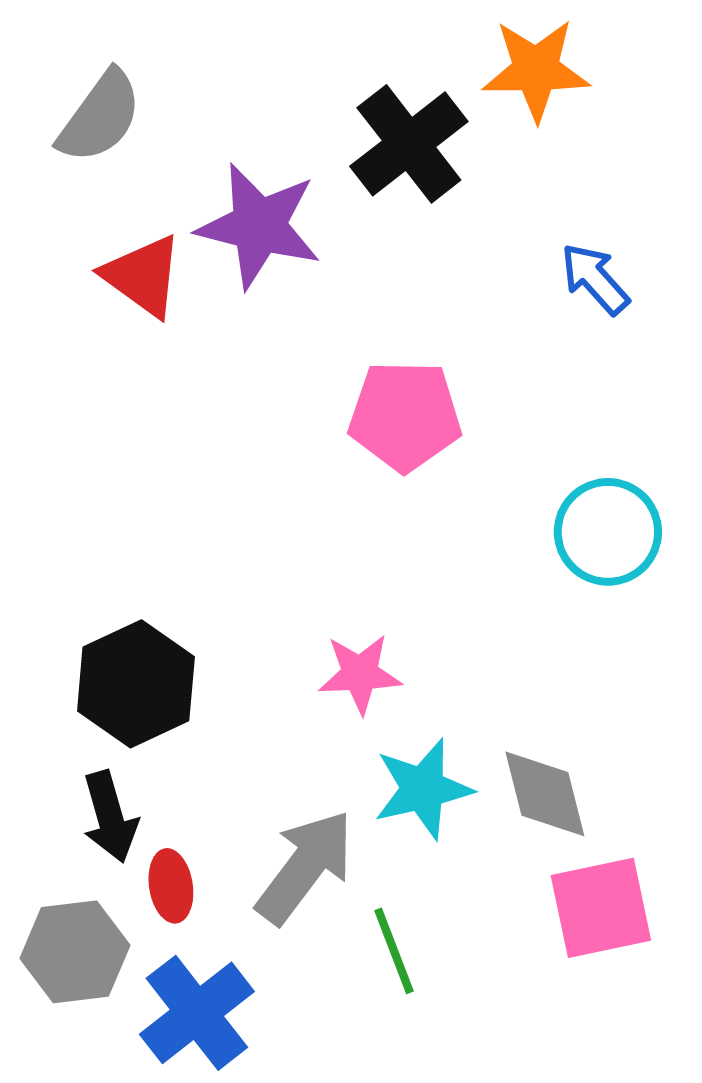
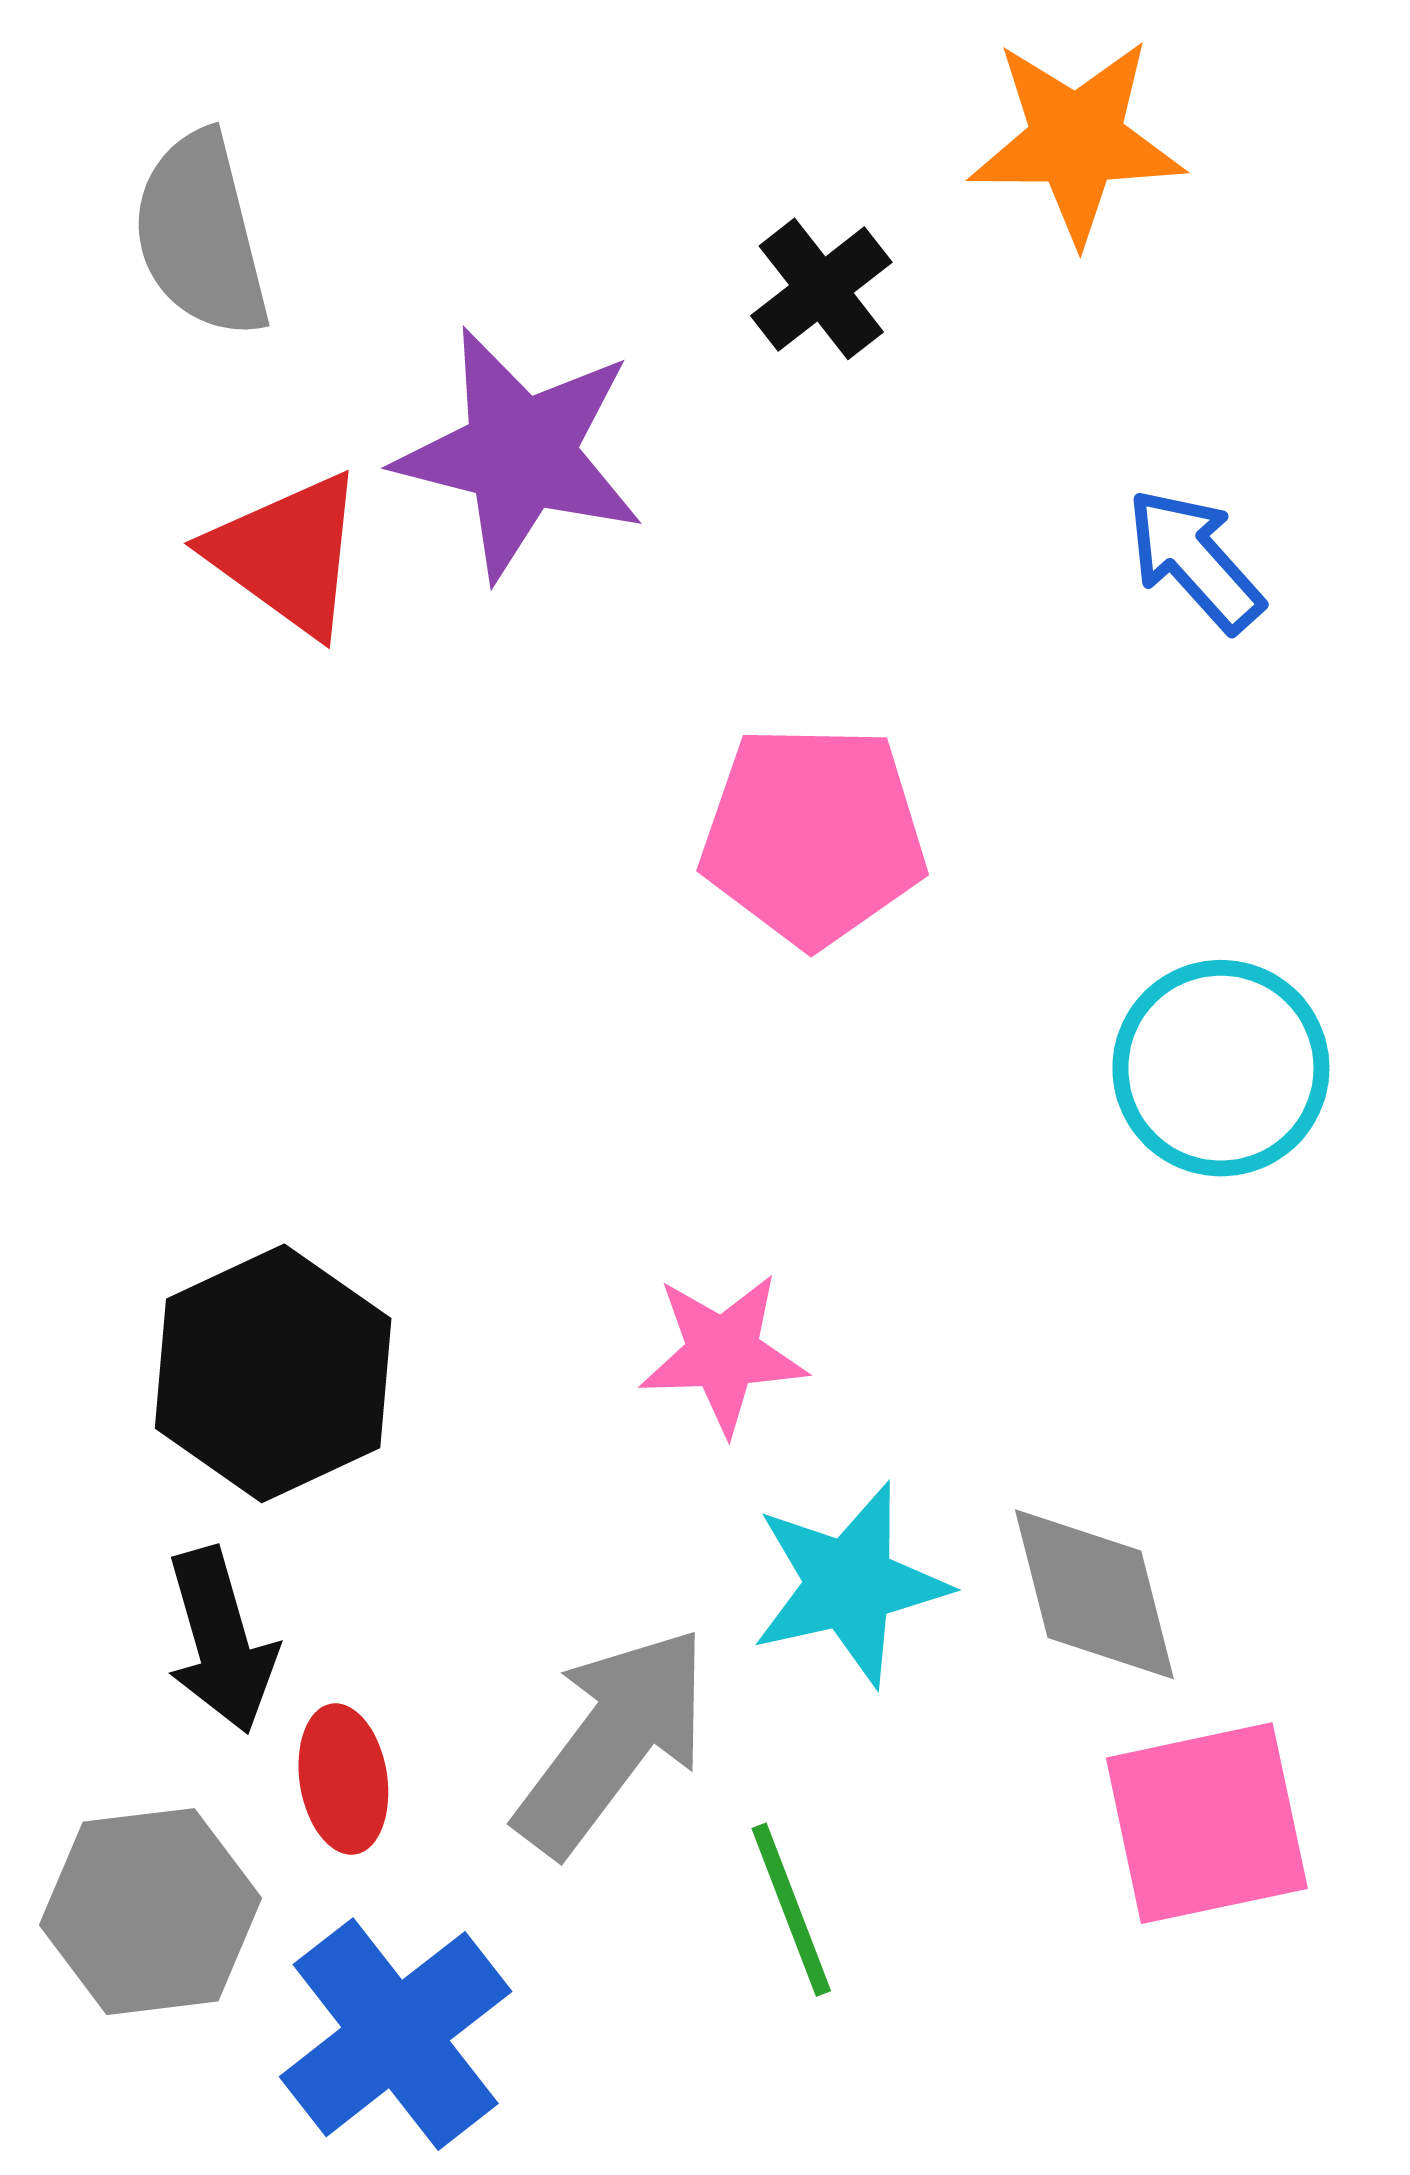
gray semicircle: (100, 117) -> (201, 235), turned 130
black cross: (409, 144) -> (821, 289), size x0.6

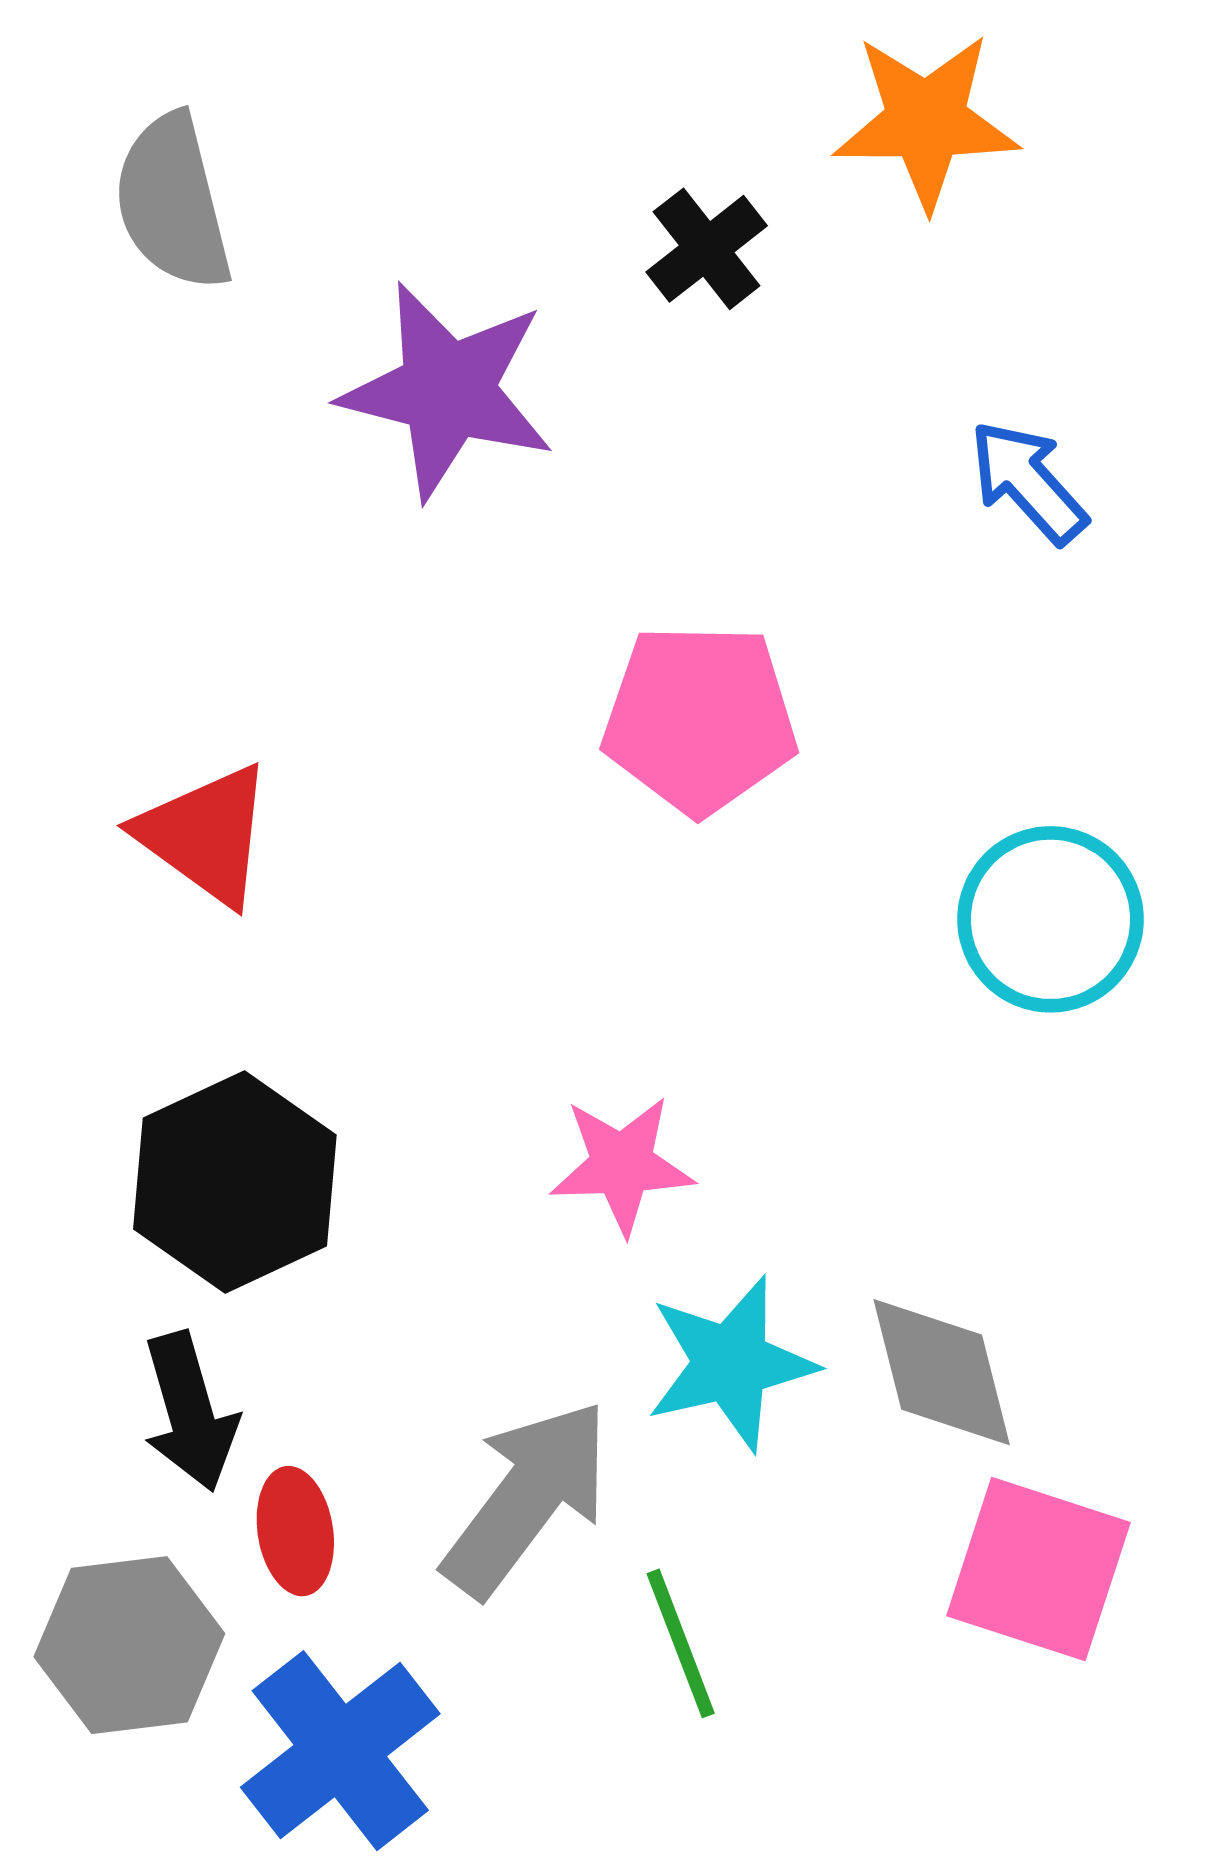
red triangle: (287, 554) -> (205, 835), moved
pink square: (1207, 1823) -> (1038, 1569), turned 30

